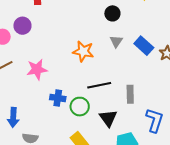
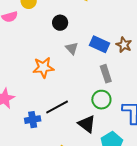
black line: (99, 85) -> (57, 107), moved
gray rectangle: (130, 94) -> (106, 74), moved
green circle: (80, 107) -> (101, 100), moved

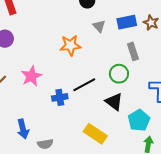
blue rectangle: (100, 44) -> (127, 22), turned -36
green circle: (101, 100) -> (119, 74), moved

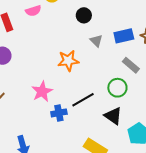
gray rectangle: (133, 51) -> (131, 65), turned -30
pink star: (31, 76) -> (42, 91), moved

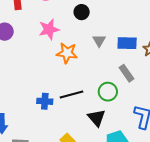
black circle: (84, 15) -> (82, 12), moved
pink star: (42, 91) -> (49, 29), moved

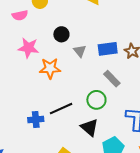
black circle: (82, 12) -> (61, 34), moved
pink star: (49, 29) -> (28, 48), turned 30

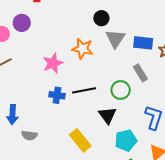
pink star: (28, 48) -> (53, 63), moved, turned 30
gray triangle: (80, 51) -> (115, 39), size x1.5

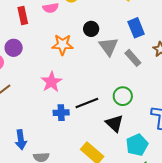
blue rectangle: (143, 43) -> (136, 28), moved, turned 72
orange star: (82, 49) -> (62, 45), moved
gray rectangle: (140, 73) -> (133, 58), moved

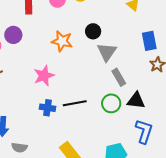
blue rectangle: (136, 28) -> (149, 41), moved
gray rectangle: (133, 58) -> (119, 77), moved
black triangle: (114, 123) -> (136, 101), moved, turned -48

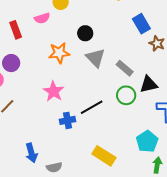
gray triangle: (107, 52) -> (95, 58), moved

